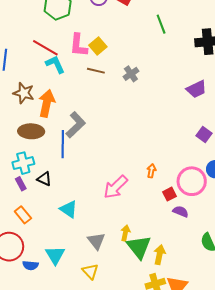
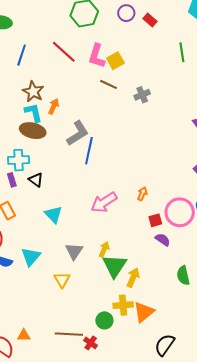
cyan L-shape: (55, 64) -> (33, 113), moved
orange arrow: (47, 103) -> (54, 106), size x0.6
blue line: (63, 144) -> (89, 151), moved

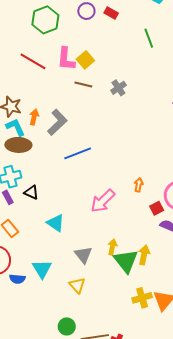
gray L-shape: (78, 133) -> (57, 122), moved
blue line: (89, 151) -> (78, 153), turned 68
yellow arrow: (133, 278) -> (144, 255), moved
green circle: (104, 320) -> (67, 326), moved

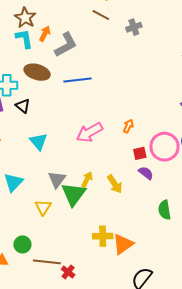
brown ellipse: (18, 145) -> (37, 72), moved
yellow arrow: (144, 255) -> (115, 184), moved, turned 120
green triangle: (126, 261) -> (74, 194), moved

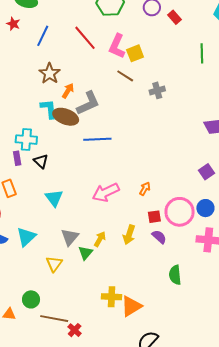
cyan L-shape: (24, 39) -> (49, 109), moved
brown ellipse: (37, 72) -> (66, 117), moved
yellow arrow: (115, 184) -> (129, 235), moved, turned 48
green triangle: (74, 194) -> (85, 253), size x0.6

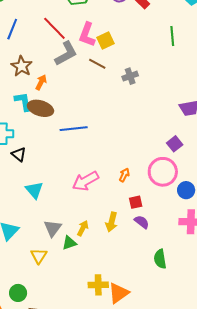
gray L-shape: (88, 103) -> (66, 54), moved
purple square: (206, 172) -> (175, 144), moved
pink circle: (180, 212) -> (163, 172), moved
green triangle: (85, 253) -> (69, 243), turned 35

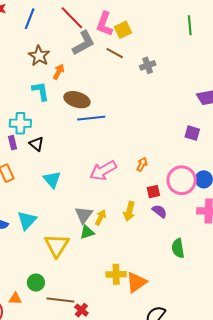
brown ellipse: (40, 108) -> (77, 100), moved
purple square: (175, 144) -> (192, 133), turned -35
pink circle: (163, 172) -> (182, 180), moved
gray triangle: (53, 228) -> (84, 215), moved
yellow triangle: (39, 256) -> (57, 245), size x1.5

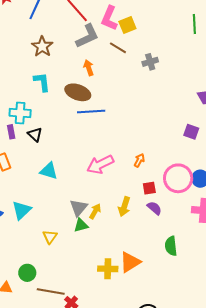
orange arrow: (59, 72) -> (89, 68), moved, turned -49
cyan triangle: (52, 180) -> (49, 171), turned -36
yellow triangle: (57, 245) -> (50, 237), size x0.6
orange triangle: (136, 282) -> (130, 262), moved

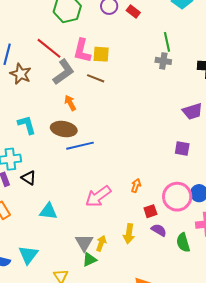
yellow square: (127, 25) -> (101, 54), turned 36
brown star: (42, 46) -> (21, 74), moved
gray cross: (150, 62) -> (163, 61), moved, turned 35
green semicircle: (171, 246) -> (183, 243), moved

